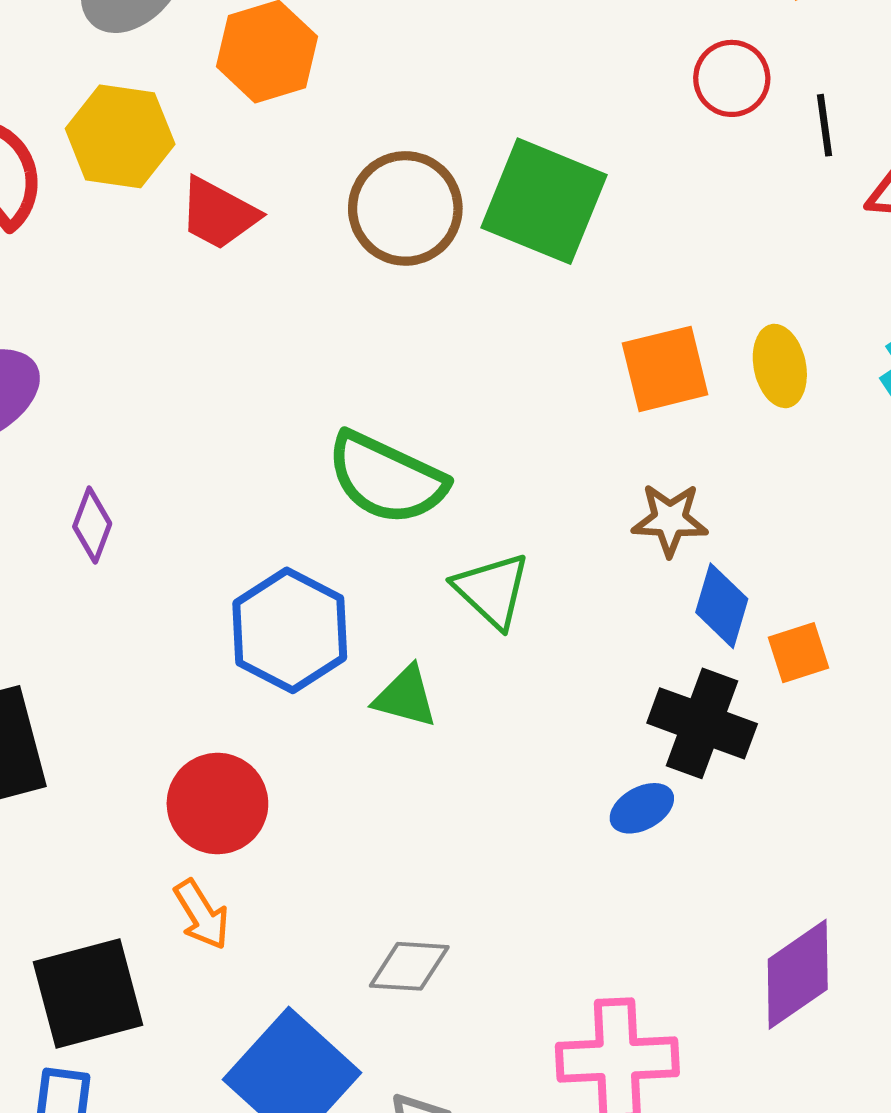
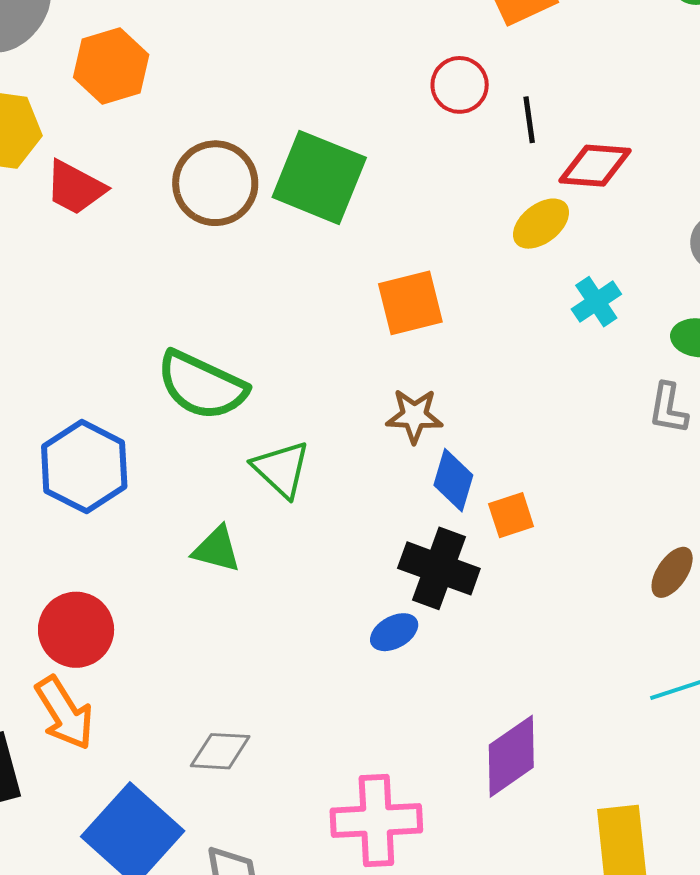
yellow ellipse: (780, 366) -> (541, 224), moved, turned 64
blue hexagon: (290, 630) -> (84, 467), moved
orange arrow: (202, 915) -> (64, 713), size x1.4

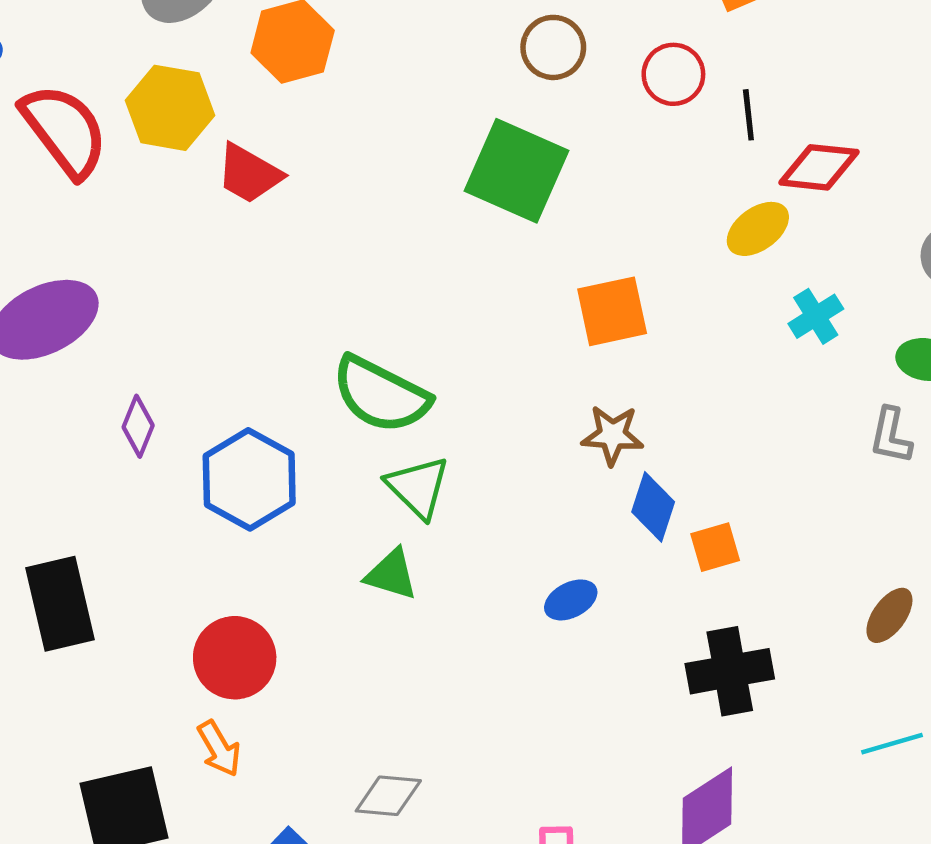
brown circle: (215, 183) -> (553, 47), moved, size x0.7
green triangle: (281, 469) -> (418, 487), moved
black cross: (439, 568) -> (730, 671), moved, turned -32
blue ellipse: (394, 632) -> (571, 600), moved
orange arrow: (64, 713) -> (219, 748), size x0.7

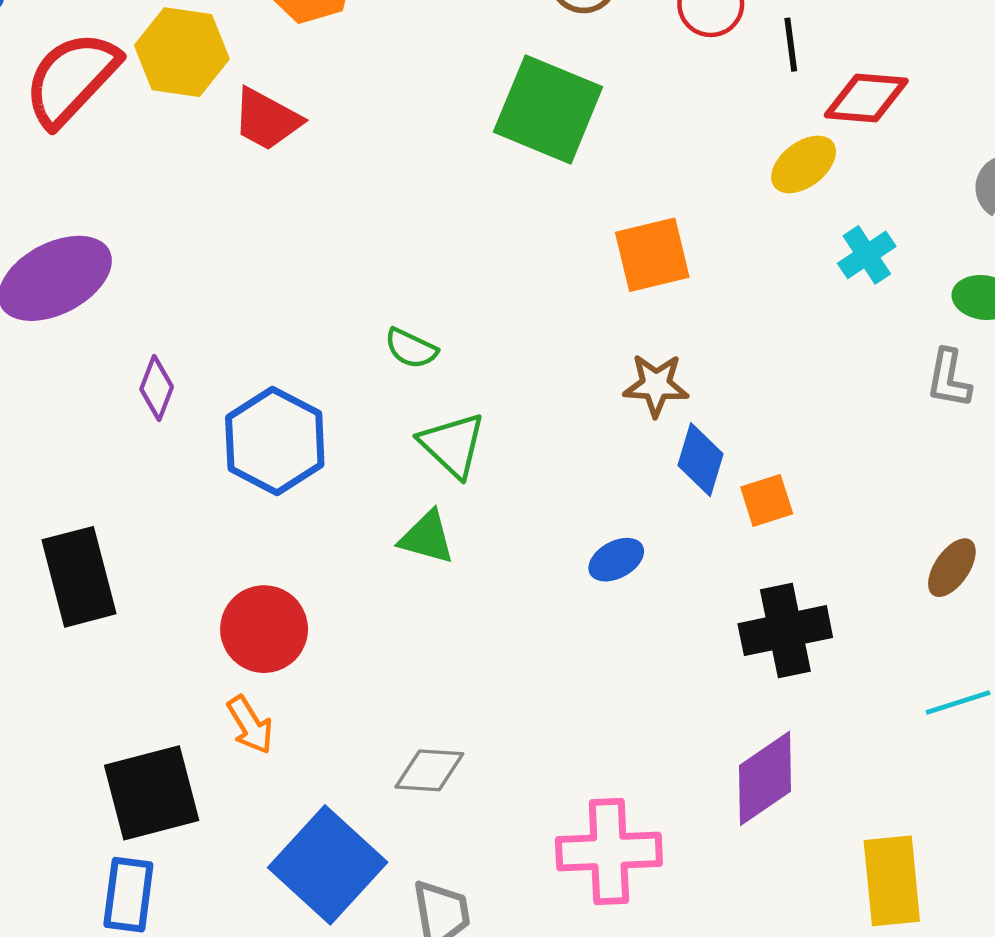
red semicircle: (64, 130) -> (71, 79), turned -98
green semicircle: (381, 395) -> (411, 348), size x0.5

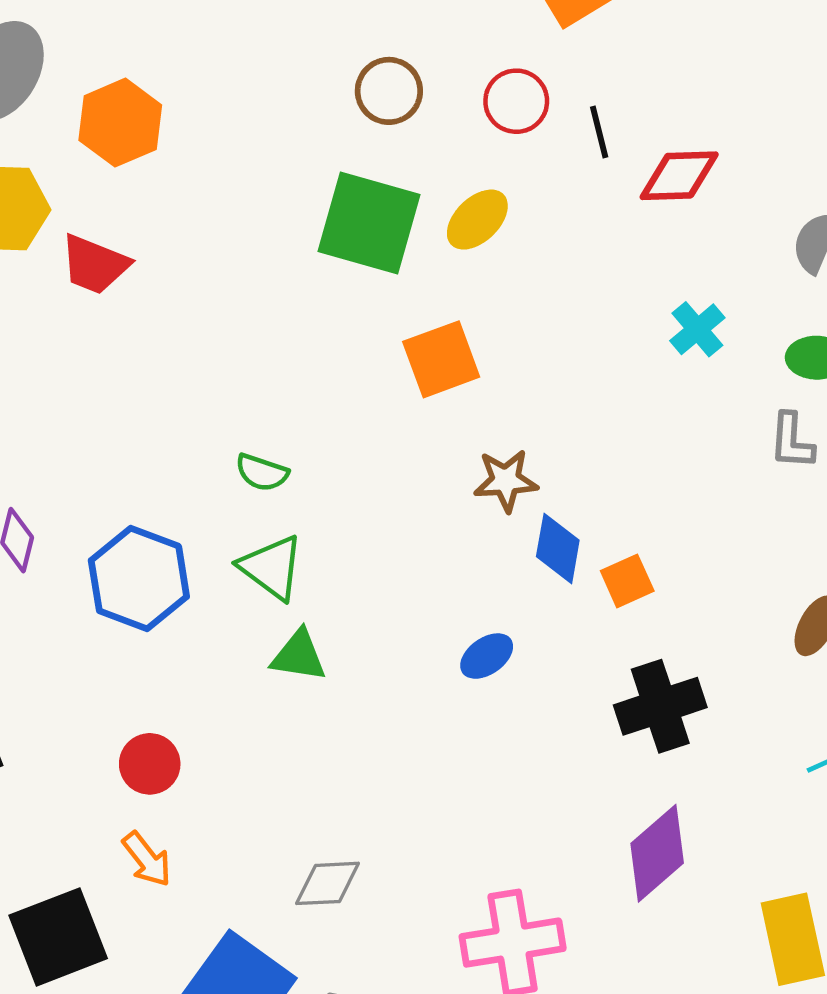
yellow ellipse: (804, 164) -> (477, 220), moved
orange square: (652, 255) -> (441, 359), moved
green triangle: (452, 445) -> (272, 567), moved
red circle: (264, 629) -> (150, 764), size x0.7

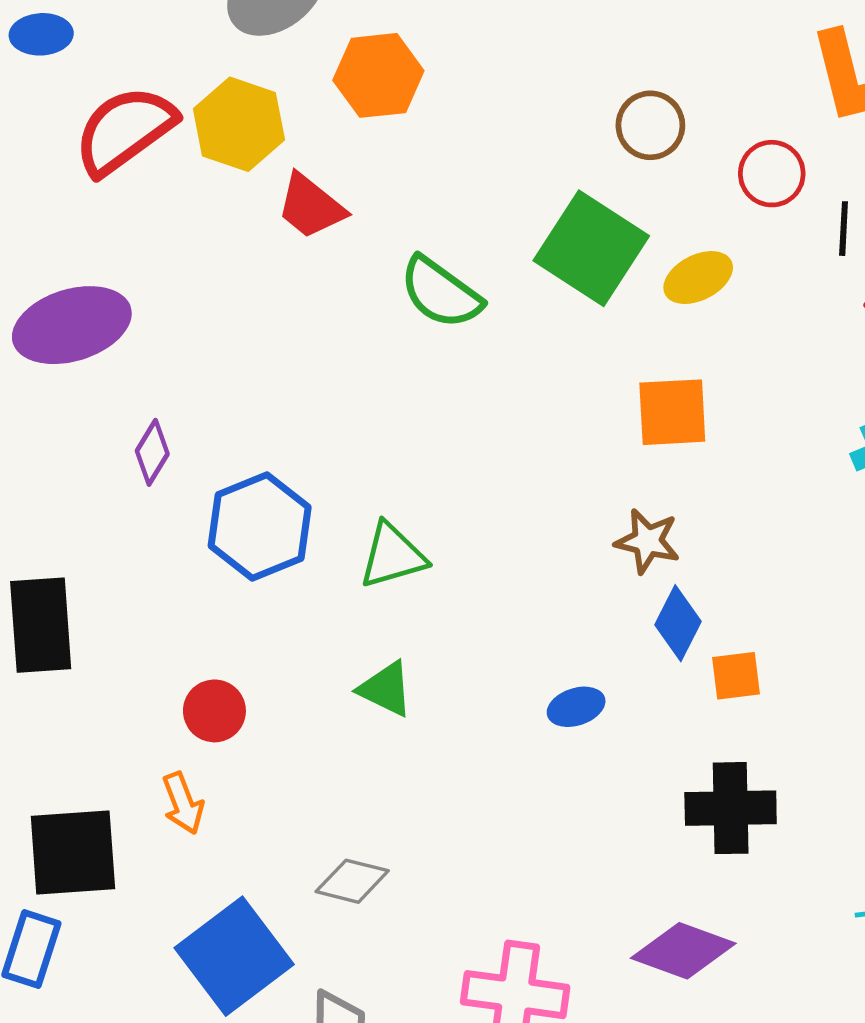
orange square: (441, 359) -> (672, 412), moved
green semicircle: (262, 472) -> (441, 293), moved, size x1.6
green triangle: (272, 567) -> (393, 556), turned 50
green triangle: (299, 656) -> (386, 689), moved
purple diamond: (657, 853) -> (683, 951), turned 44

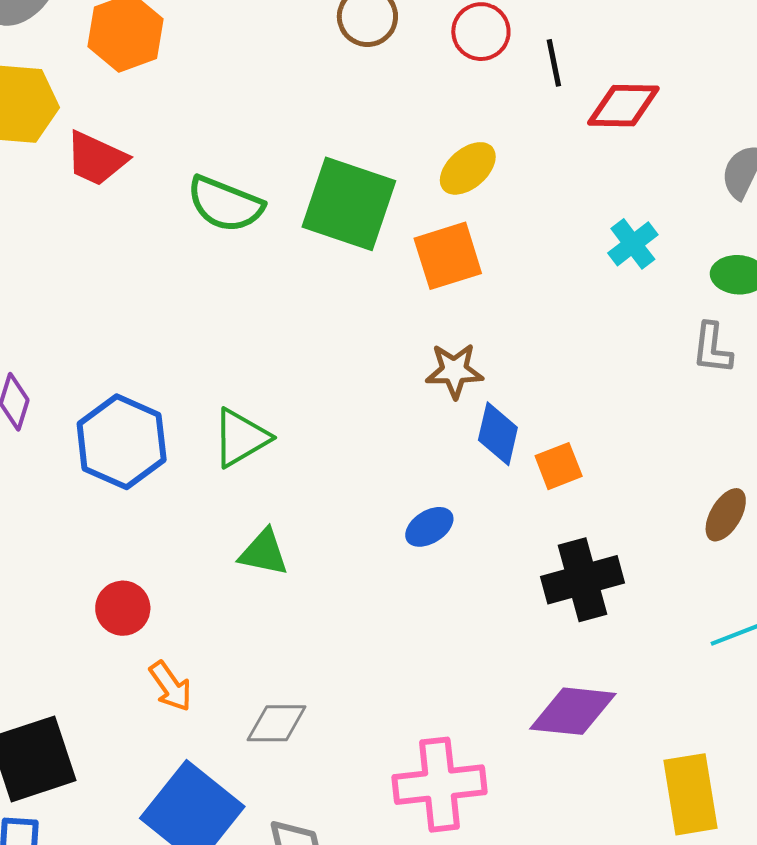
green square: (591, 248) -> (349, 204), moved
yellow ellipse: (698, 278) -> (468, 168), moved
orange arrow: (183, 803) -> (171, 686), moved

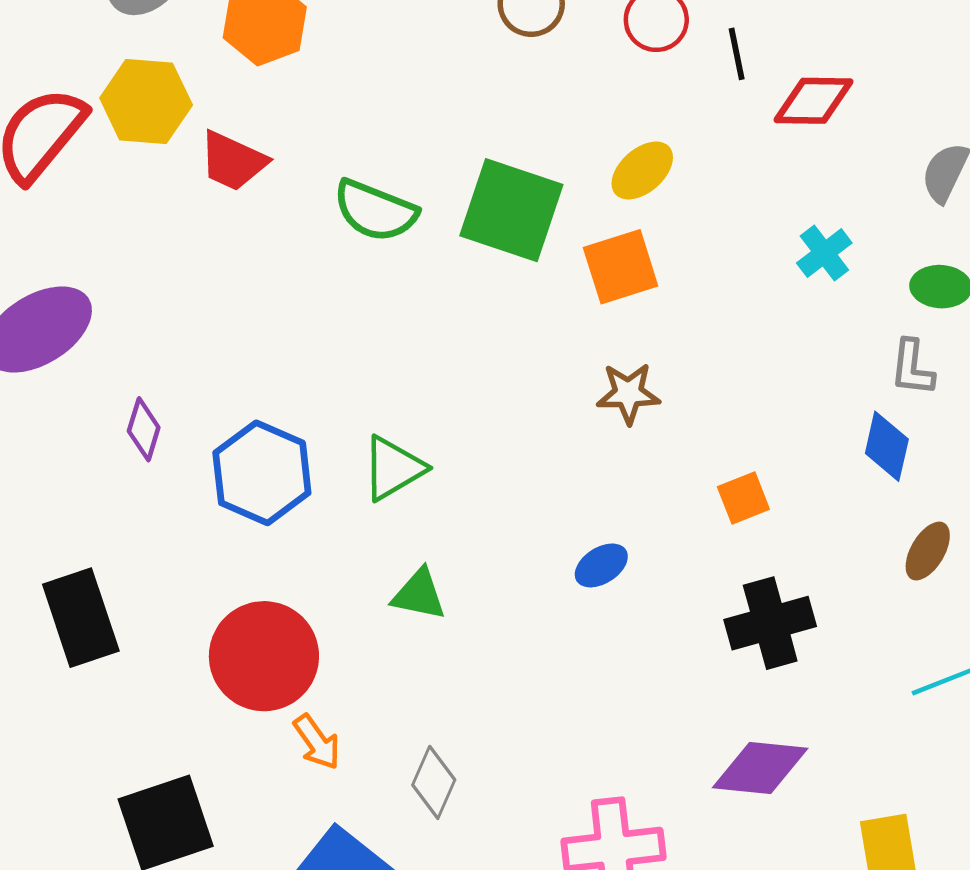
blue diamond: (498, 434) -> (887, 446), moved
red circle: (123, 608) -> (264, 656), size x1.8
gray diamond: (277, 723) -> (434, 782), turned -66

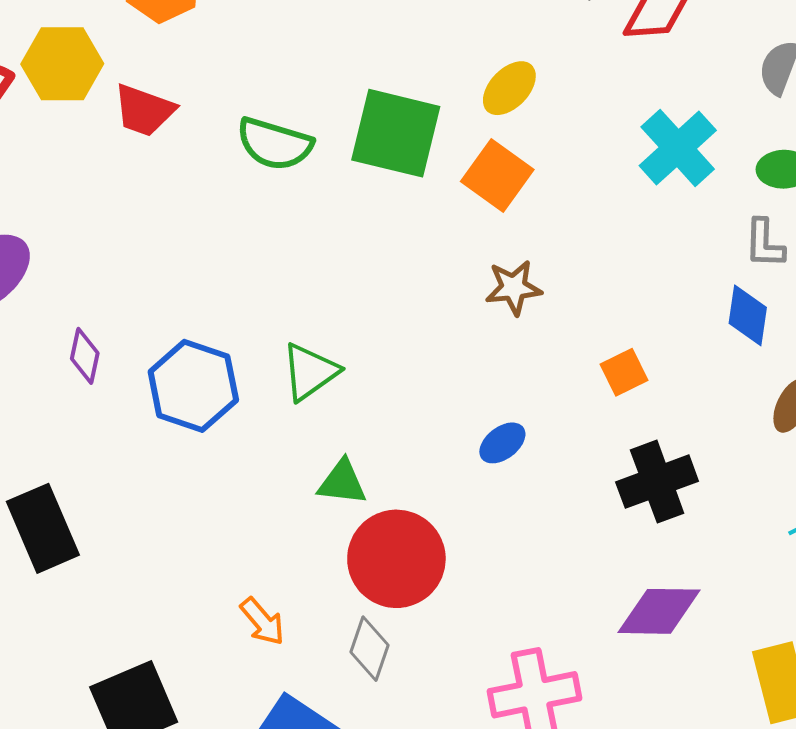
cyan cross: (824, 253) -> (678, 148), size x1.6
orange square: (621, 267) -> (497, 175), turned -32
red circle: (264, 656) -> (396, 559), moved

